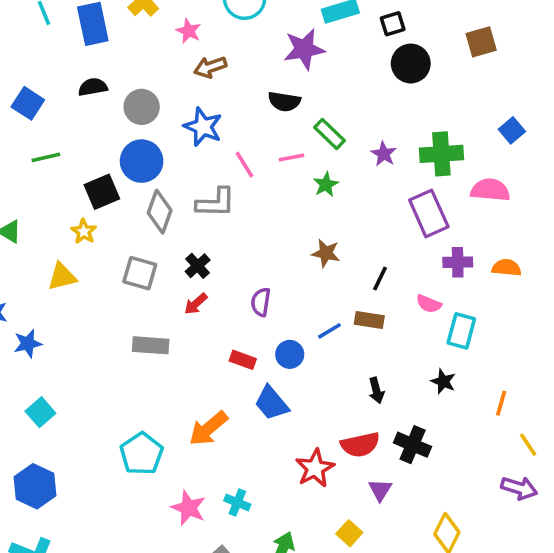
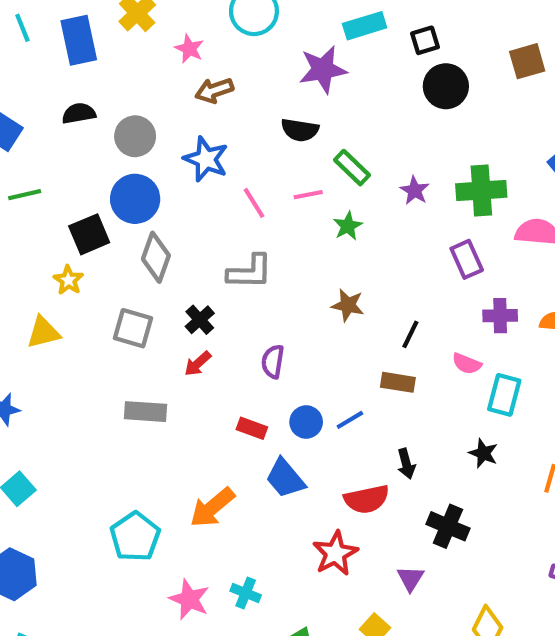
gray L-shape: (216, 203) -> (250, 272), moved
purple rectangle: (429, 213) -> (467, 259), size x0.7
blue line: (329, 331) -> (350, 420), moved
red semicircle: (360, 445) -> (367, 499), moved

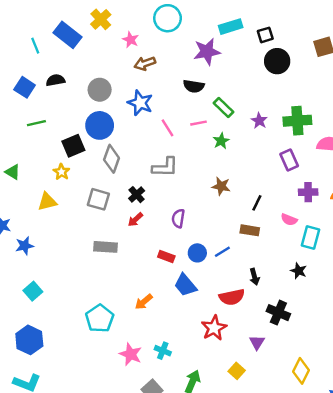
cyan line: (22, 28) -> (35, 46), moved
blue rectangle: (79, 40) -> (67, 35), turned -40
black semicircle: (79, 113) -> (56, 80), moved
orange arrow: (212, 508) -> (144, 302), size x0.7

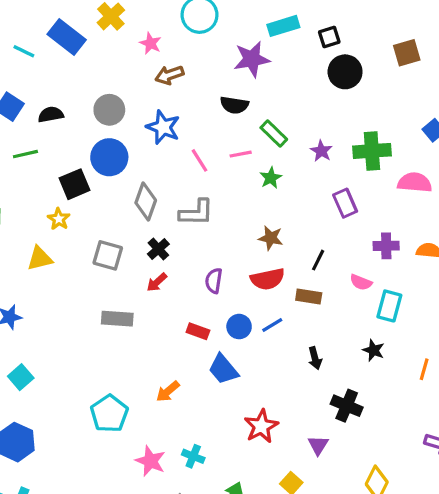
cyan line: (35, 46) -> (24, 51), turned -42
black semicircle: (56, 80) -> (51, 115), moved
gray diamond: (112, 159) -> (146, 202), moved
purple rectangle: (289, 160) -> (345, 203), moved
red semicircle: (232, 297) -> (268, 279), moved

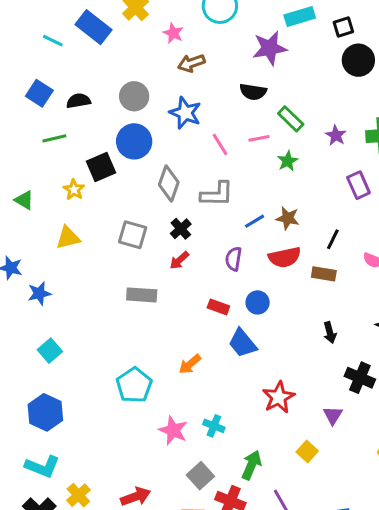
yellow star: (59, 219) -> (74, 190), moved
blue line: (272, 325) -> (255, 221), moved

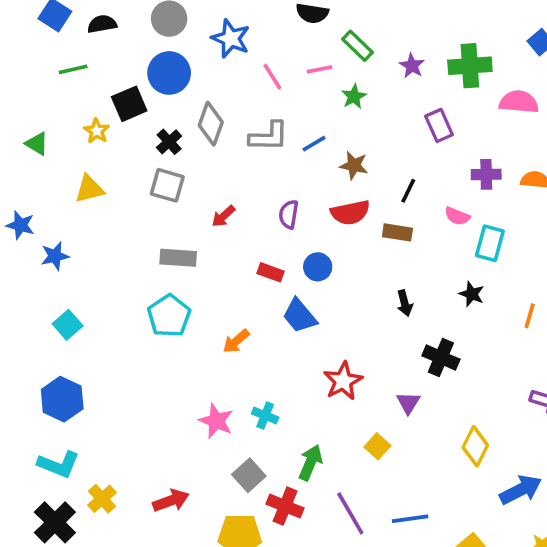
blue line: (255, 221) -> (314, 144), moved
black cross: (181, 229) -> (169, 142), moved
cyan pentagon: (134, 385) -> (169, 316), moved

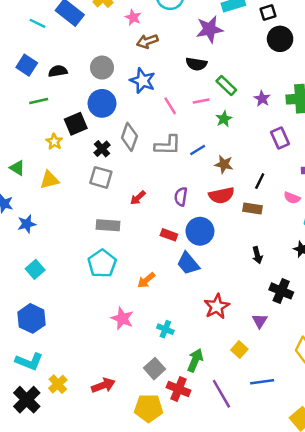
green triangle: (37, 144) -> (17, 168), moved
blue circle: (318, 267) -> (200, 231), size x1.5
pink star: (216, 421) -> (122, 318), moved
blue line: (410, 519) -> (262, 382), moved

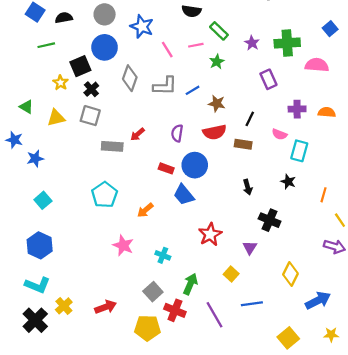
black cross: (102, 149) -> (91, 89), moved
gray square: (101, 177) -> (90, 116), moved
gray rectangle: (108, 225) -> (112, 146), moved

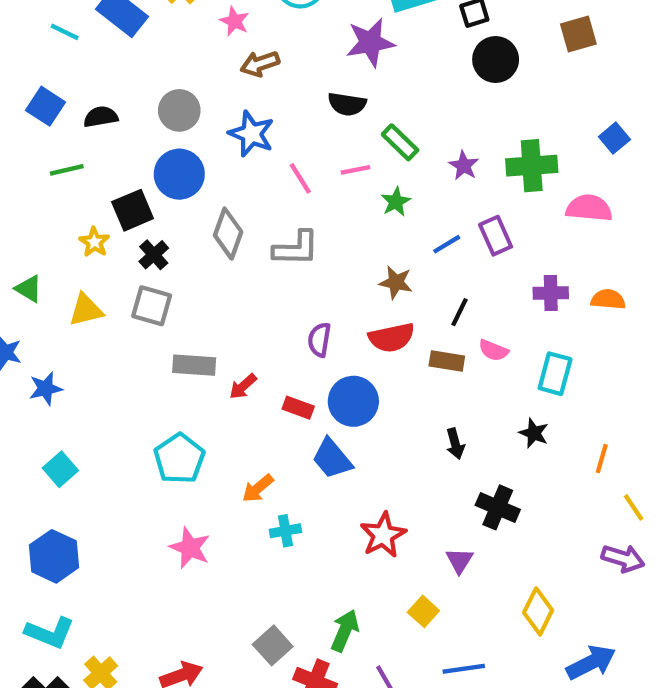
blue line: (193, 90) -> (447, 244), moved
red arrow: (138, 134) -> (243, 386), moved
pink semicircle: (279, 134) -> (493, 350), moved
pink star: (123, 245) -> (190, 548), moved
cyan cross: (163, 255) -> (285, 531), moved, turned -32

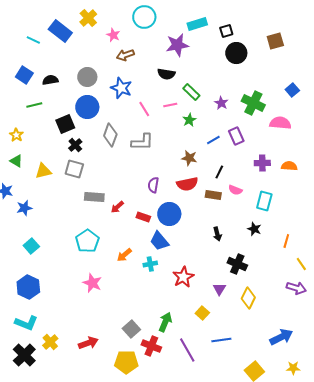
green cross: (532, 166) -> (253, 103), turned 30
yellow star: (94, 242) -> (16, 135), moved
cyan cross: (285, 531) -> (150, 264), moved
yellow diamond: (538, 611) -> (248, 298), moved

